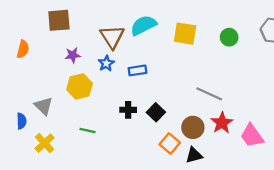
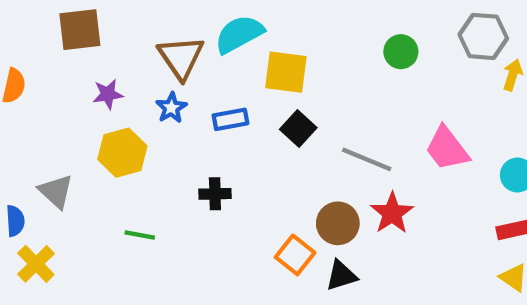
yellow square: (185, 34) -> (286, 72), moved
black square: (156, 112) -> (298, 128), moved
pink trapezoid: (252, 136) -> (447, 149), moved
yellow cross: (45, 143) -> (36, 264), moved

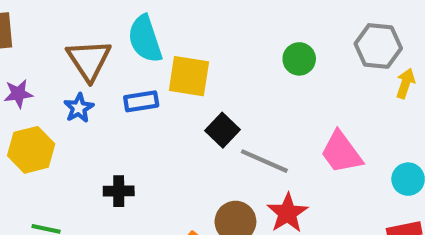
cyan semicircle: (239, 34) -> (145, 39), turned -81
blue rectangle: (230, 119) -> (141, 101), moved
black square: (298, 128) -> (223, 130), moved

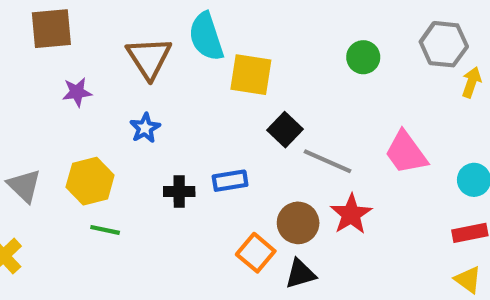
blue rectangle: (141, 101) -> (230, 181), moved
blue star: (79, 108) -> (145, 128), moved
yellow hexagon: (31, 150) -> (90, 181), moved

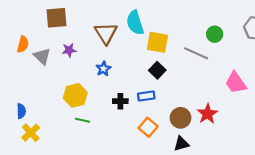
black square: (285, 130) -> (157, 70), moved
gray line: (328, 161) -> (196, 53), moved
gray triangle: (24, 186) -> (42, 56), moved
orange square: (256, 253) -> (148, 127), moved

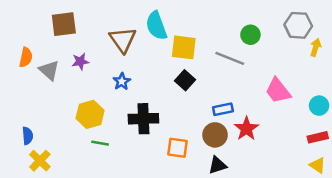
blue rectangle: (146, 96) -> (223, 109), moved
black cross: (120, 101) -> (143, 119), size x1.6
orange square: (148, 127) -> (177, 148), turned -30

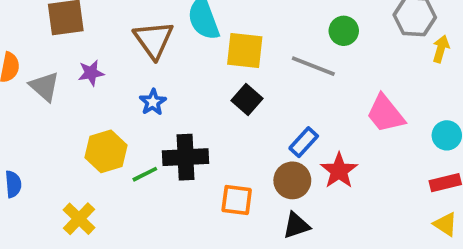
blue rectangle: (223, 109) -> (304, 142), turned -36
green line: (100, 143) -> (145, 174), moved, turned -36
yellow cross: (40, 161) -> (79, 219), moved

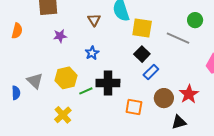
brown triangle: (154, 40) -> (94, 20), size x0.6
gray triangle: (44, 86) -> (35, 81), moved
blue rectangle: (304, 142) -> (151, 72), moved
yellow cross: (79, 219) -> (63, 115), moved
black triangle: (296, 226) -> (179, 122), moved

